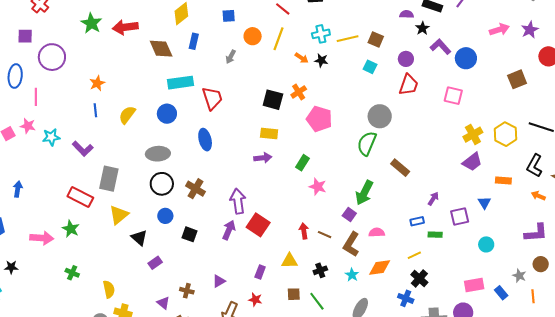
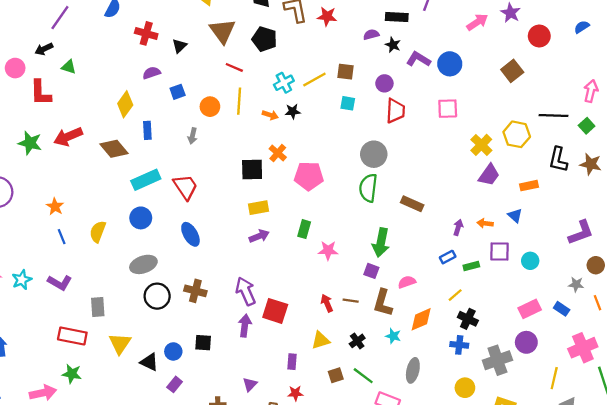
gray rectangle: (109, 179) -> (98, 307), size x0.7
orange arrow: (538, 196) -> (485, 223), moved
blue circle: (165, 216) -> (173, 351), moved
purple square: (460, 216) -> (500, 252), moved, turned 30

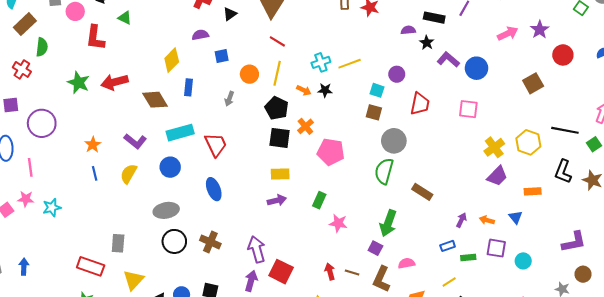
black pentagon: (264, 39) -> (277, 108), moved
brown square: (346, 72) -> (374, 112), moved
purple circle: (384, 83) -> (397, 74), moved
purple L-shape: (60, 283) -> (135, 141), moved

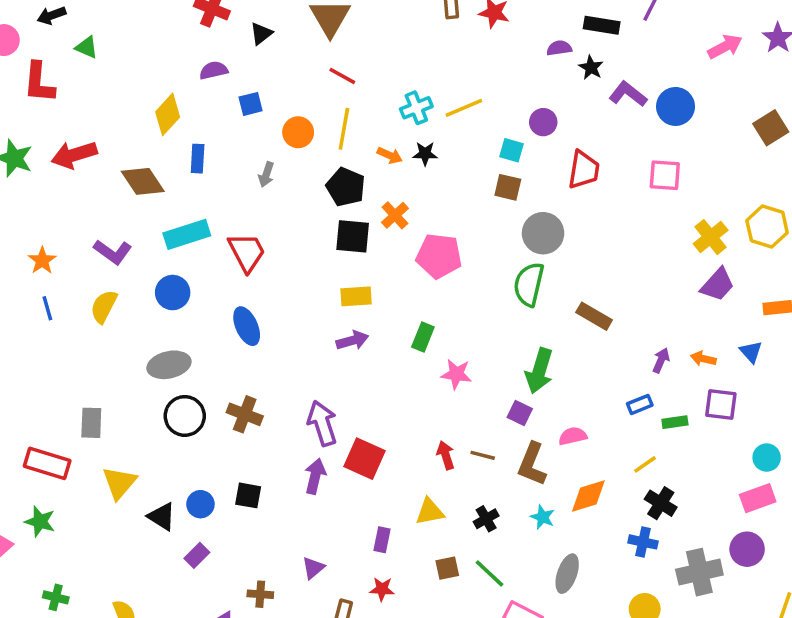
cyan circle: (523, 261) -> (767, 458), moved

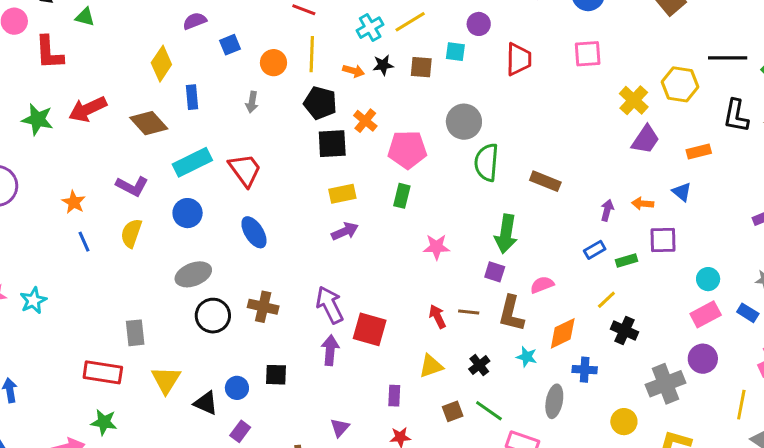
brown square: (508, 187) -> (421, 67), moved
gray circle: (543, 233) -> (464, 122), moved
green rectangle: (423, 337) -> (402, 196), moved
blue cross: (643, 542) -> (585, 370), moved

